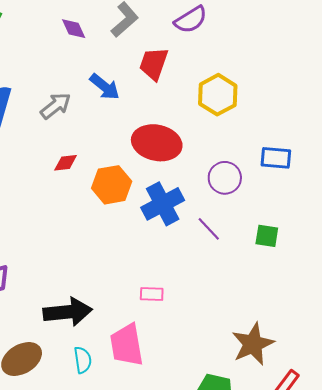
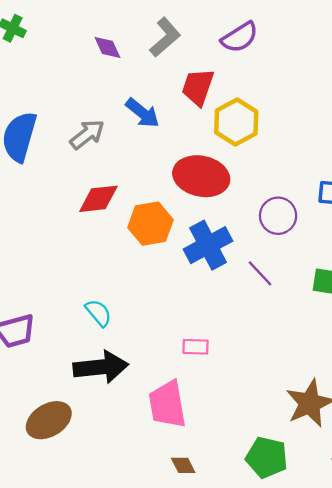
yellow hexagon: (218, 95) -> (236, 122), moved
red diamond: (66, 163) -> (98, 199), size x1.5
cyan semicircle: (83, 360) -> (98, 313), moved, turned -32

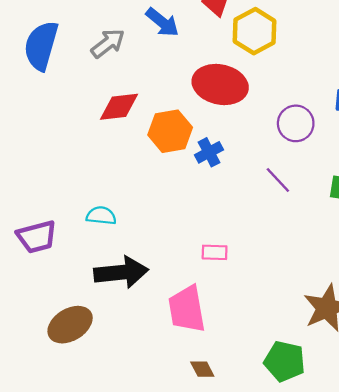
blue cross: (208, 245) -> (209, 152), moved, size x0.6
cyan semicircle: (98, 313) -> (101, 216), moved, turned -44

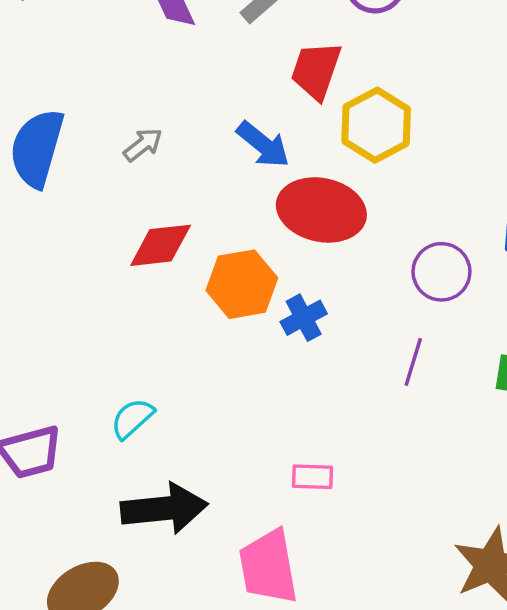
blue arrow: (162, 22) -> (263, 145), moved
gray arrow: (108, 43) -> (143, 145), size x0.7
purple line: (278, 180) -> (413, 362), turned 60
cyan semicircle: (101, 216) -> (132, 418), turned -48

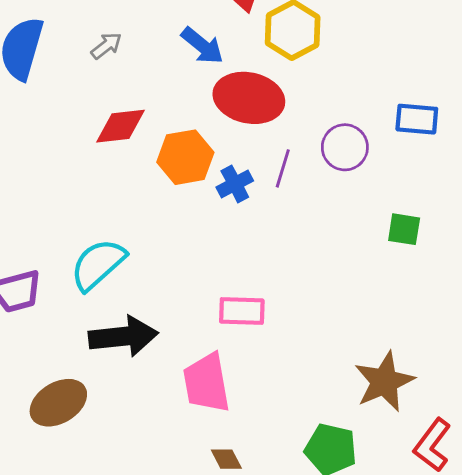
purple line: (413, 362) -> (283, 168), moved
cyan semicircle: (132, 418) -> (98, 264), size x1.6
pink rectangle: (313, 477) -> (242, 311), size x1.4

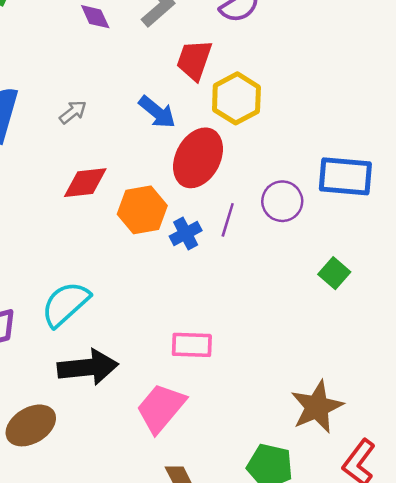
red ellipse: (249, 98) -> (198, 158), turned -74
blue rectangle: (417, 119) -> (345, 176), size x1.4
green square: (404, 229) -> (334, 273), turned 32
pink trapezoid: (207, 383) -> (161, 408), turned 50

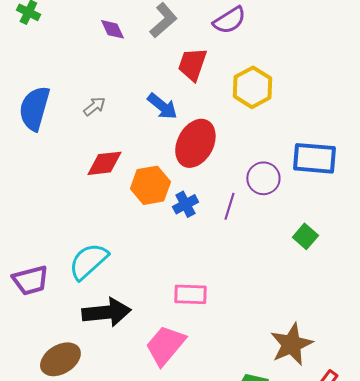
yellow hexagon: (236, 98) -> (252, 87), moved
purple line: (228, 220) -> (229, 206), moved

